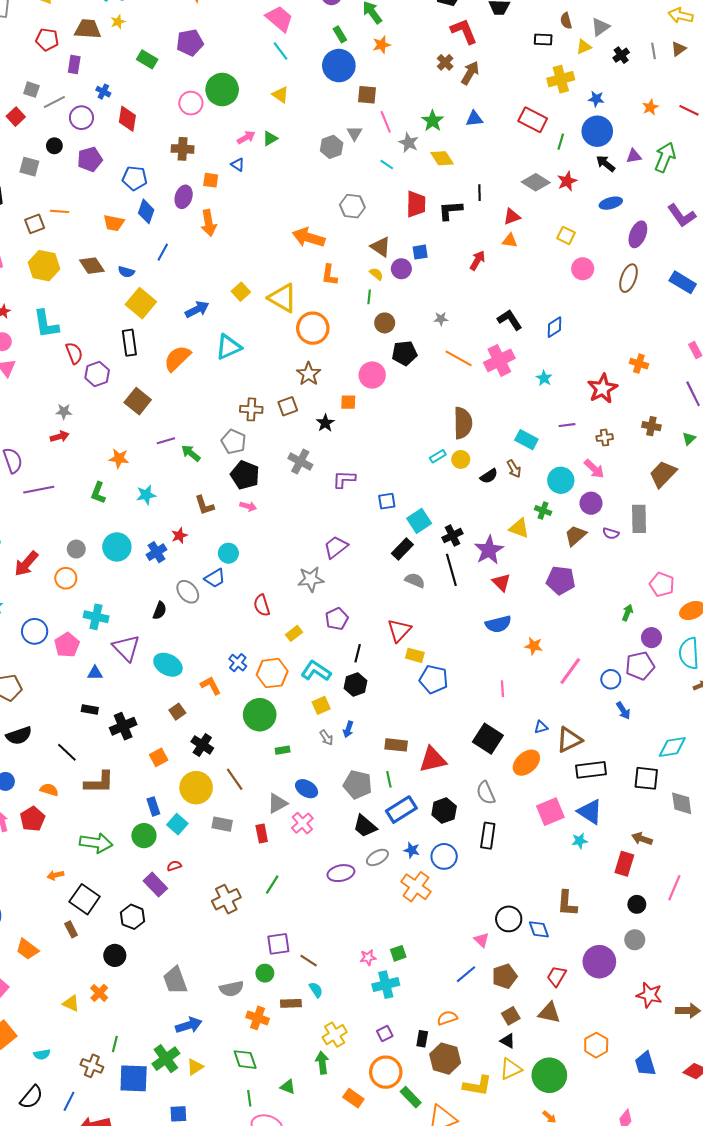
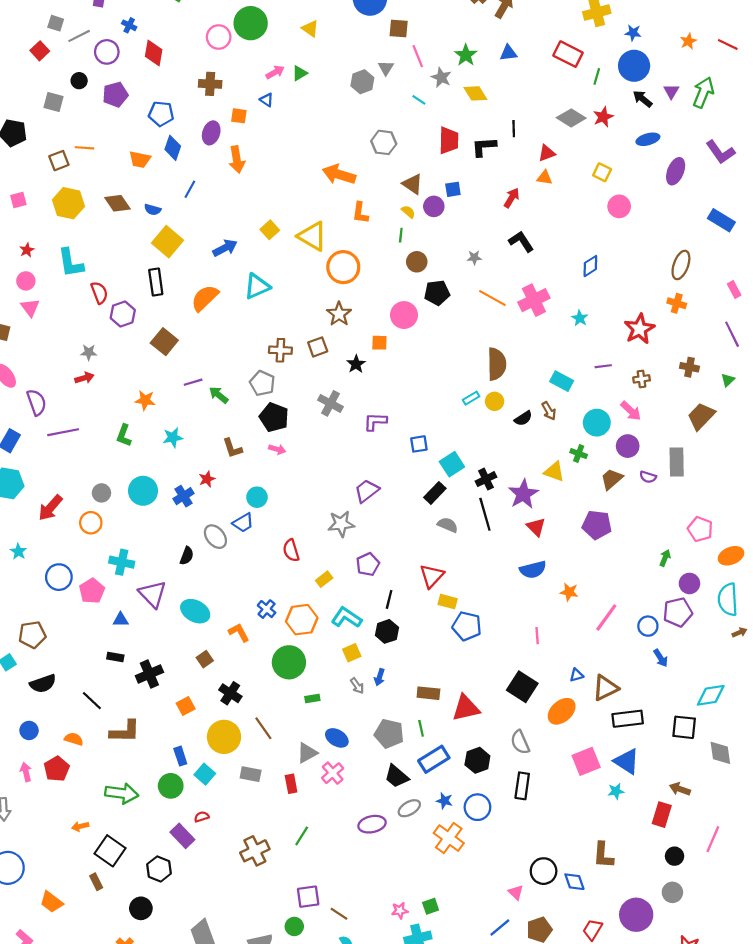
purple triangle: (634, 156) -> (671, 91), turned -49
brown ellipse: (629, 278) -> (681, 265), moved
black L-shape: (510, 320) -> (521, 242), moved

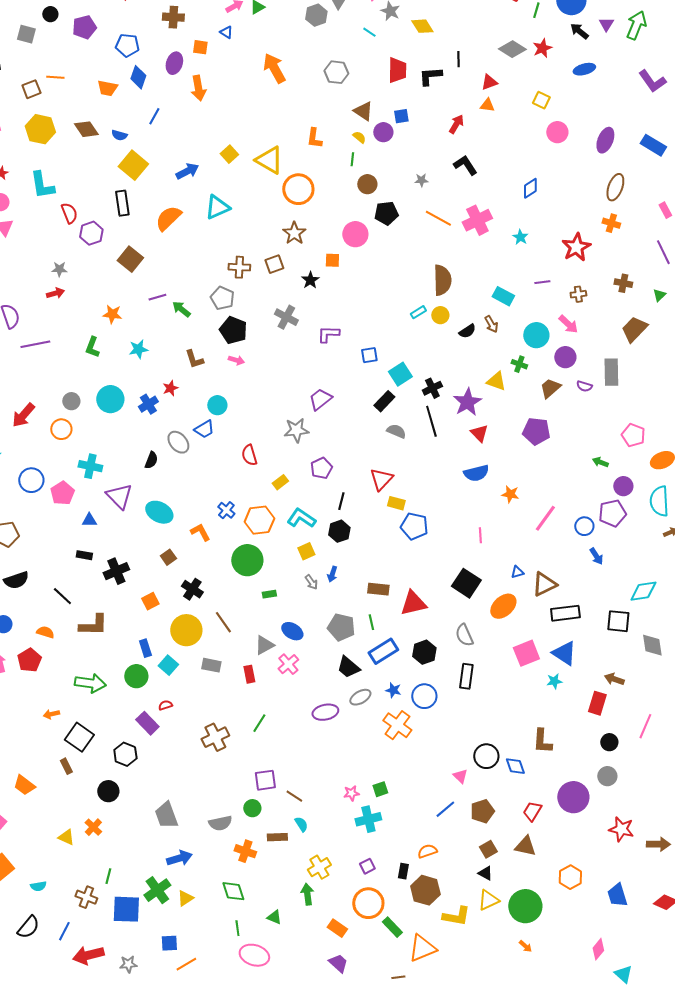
purple ellipse: (676, 171) -> (605, 140), moved
orange arrow: (339, 174) -> (274, 68), moved, turned 44
green arrow: (665, 558) -> (600, 462), turned -91

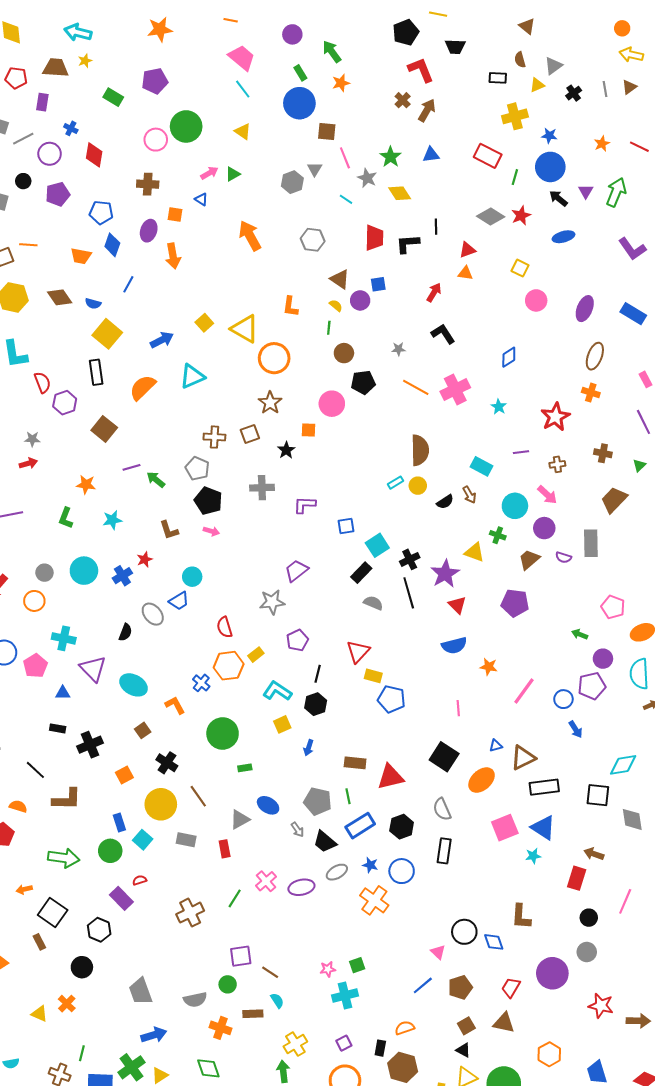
gray cross: (286, 317) -> (262, 488), turned -30
orange hexagon: (259, 520) -> (229, 666), moved
gray arrow: (311, 582) -> (297, 830), moved
pink cross: (288, 664) -> (266, 881), moved

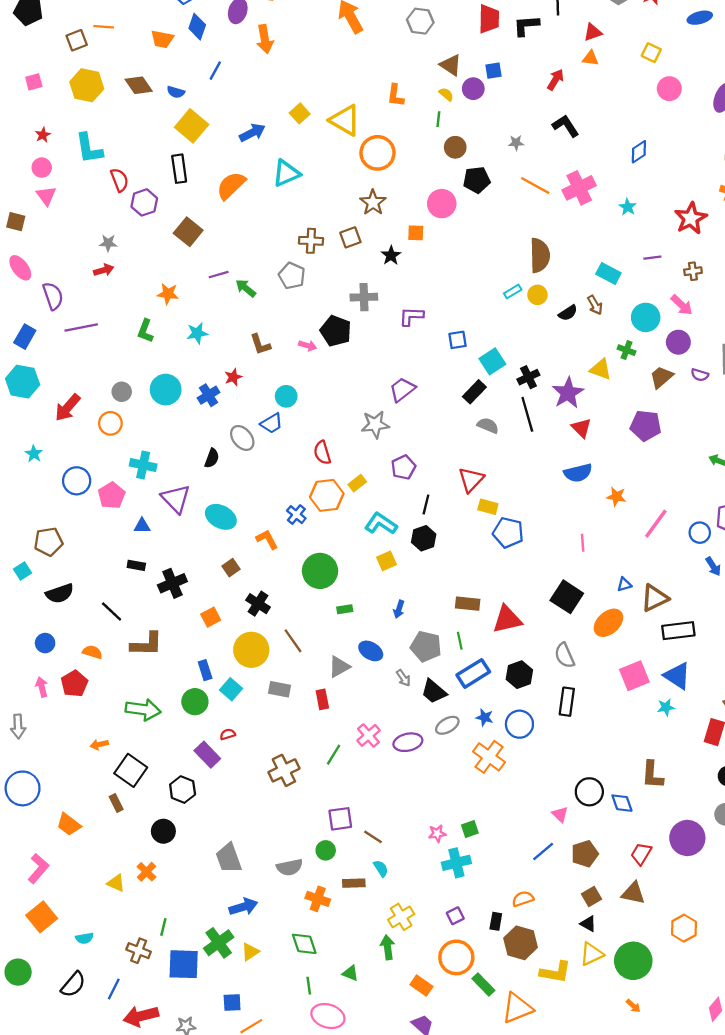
black pentagon: (208, 501) -> (336, 331), moved
blue arrow: (309, 748) -> (399, 609), moved

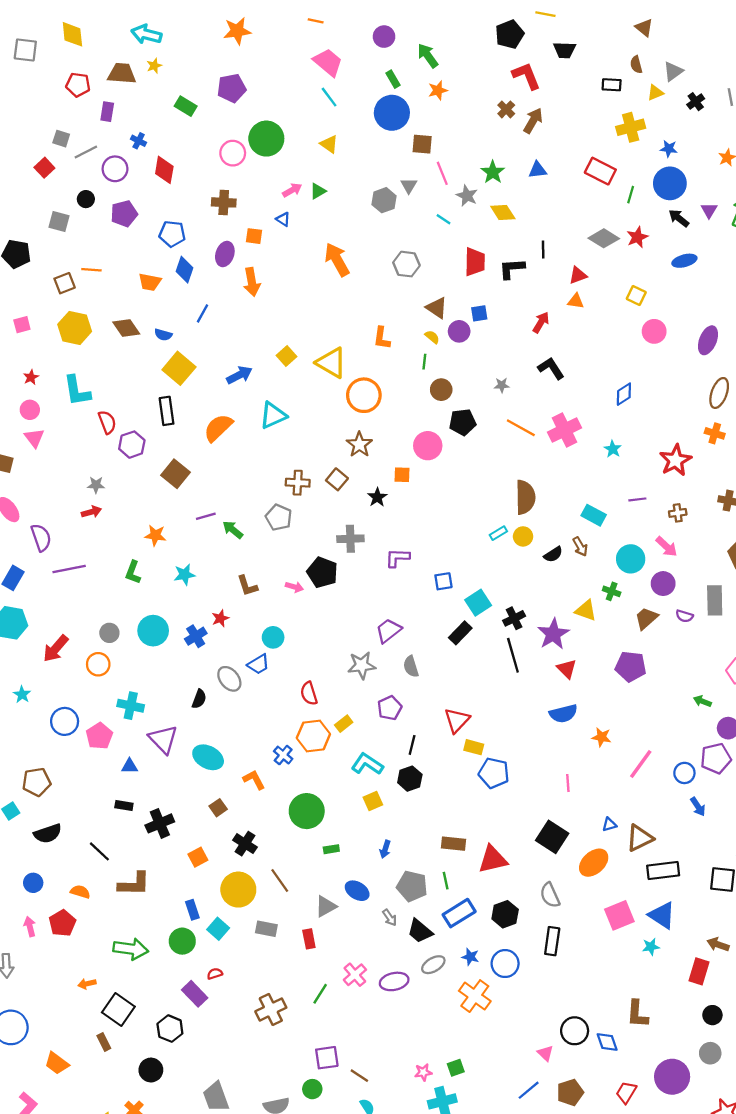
brown square: (350, 237) -> (337, 479), turned -30
gray semicircle: (488, 426) -> (411, 666), moved, turned -130

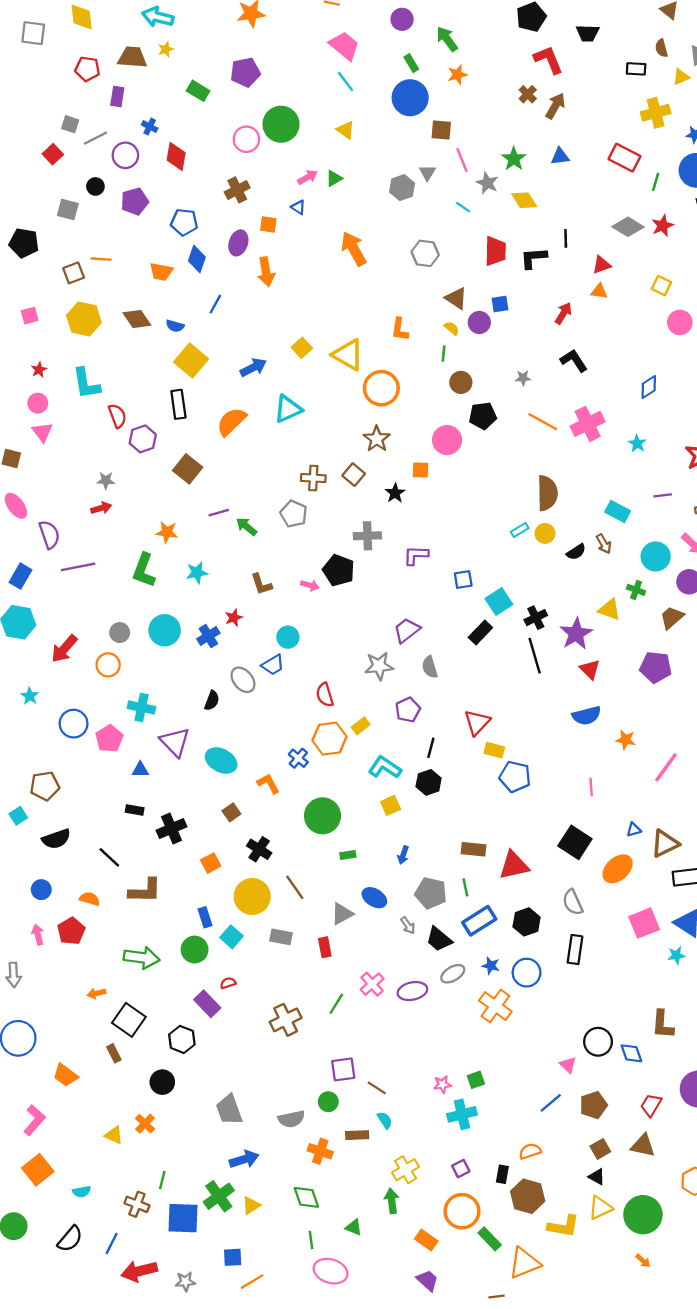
brown cross: (224, 202) -> (237, 190), turned -30
green L-shape: (133, 572) -> (144, 570), size x1.4

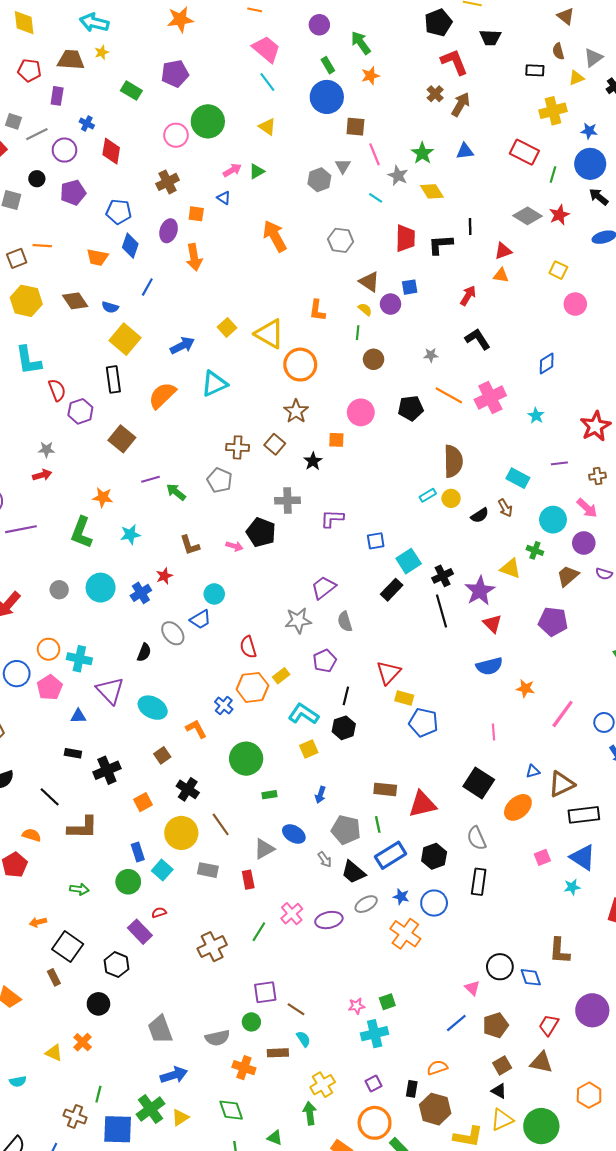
black pentagon: (483, 416) -> (411, 408), moved
orange circle: (108, 665) -> (49, 649), moved
pink square: (644, 923) -> (542, 857), size x0.6
green arrow: (142, 958) -> (79, 889), size x0.6
cyan semicircle: (82, 1192) -> (18, 1081), moved

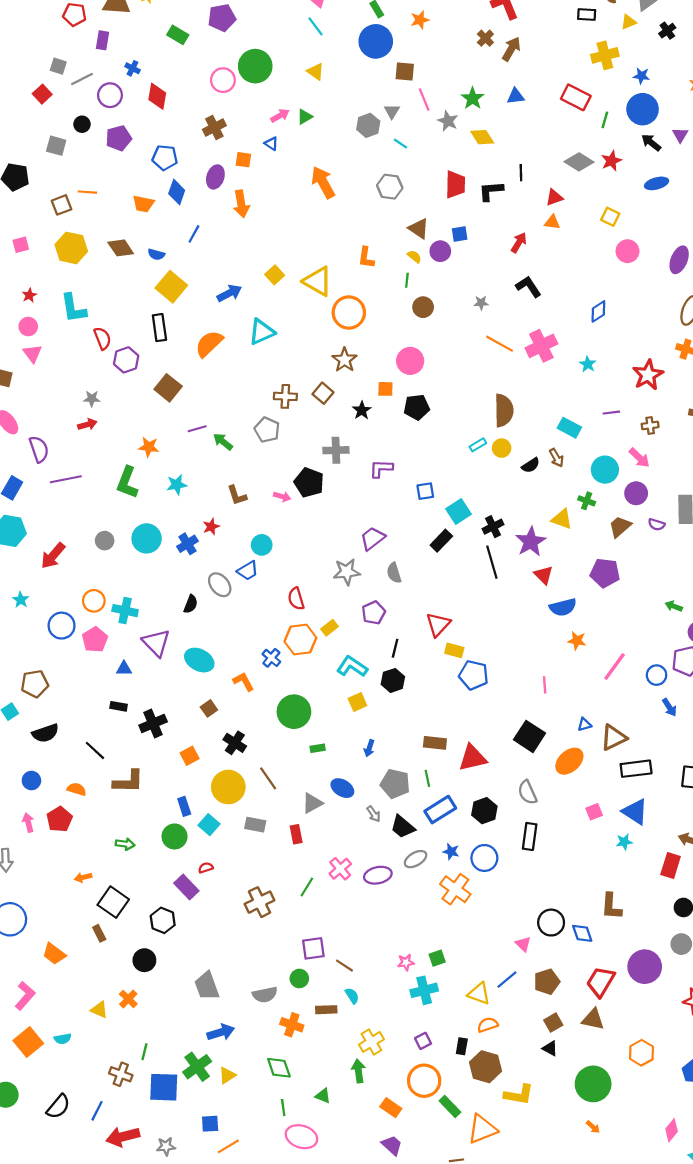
cyan line: (376, 198) -> (400, 144), moved
black pentagon: (411, 408) -> (417, 407), moved
blue semicircle: (489, 666) -> (563, 607), moved
red trapezoid: (549, 1025) -> (601, 982), size x1.4
yellow triangle: (502, 1120) -> (479, 994), moved, turned 45

